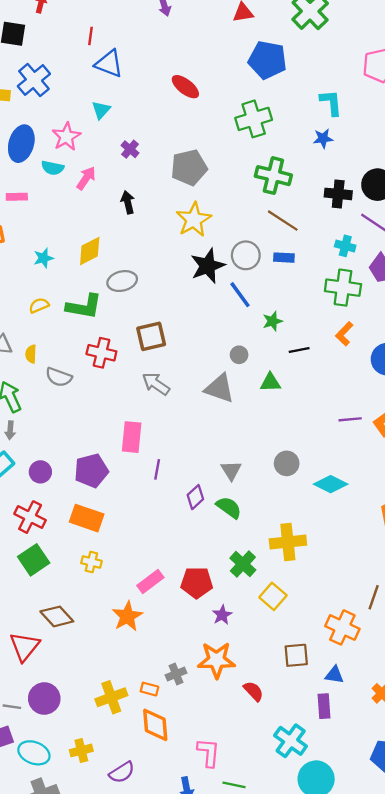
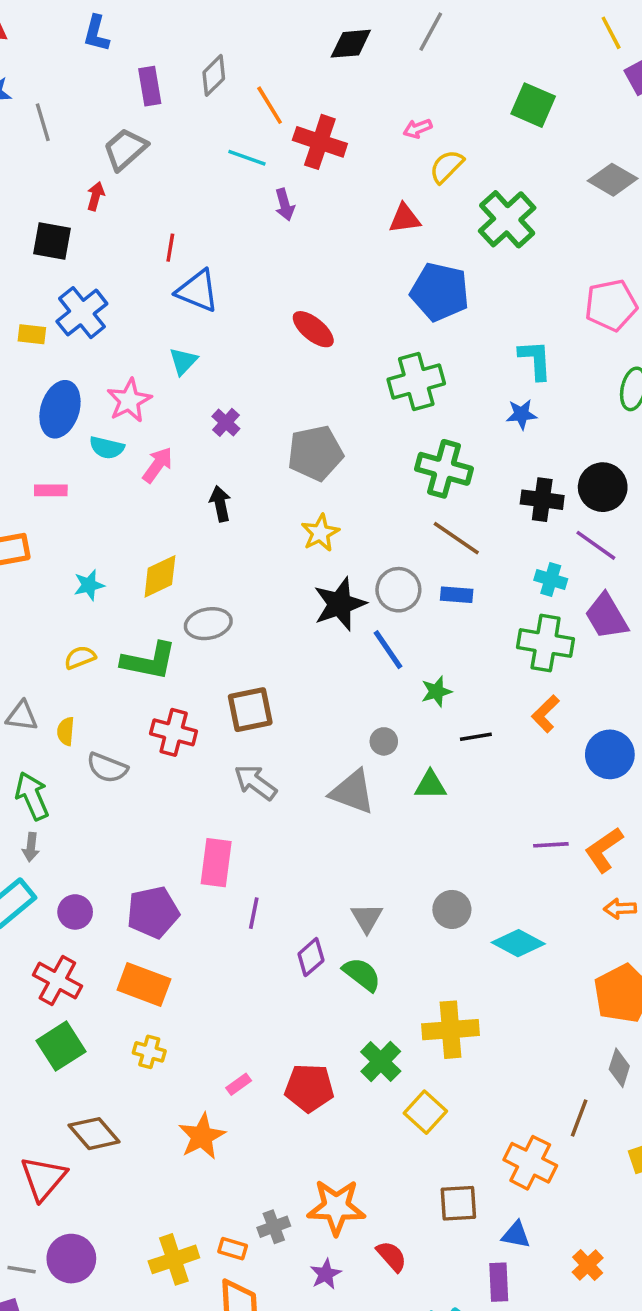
yellow star: (194, 220) -> (320, 533), size x0.7
pink rectangle: (150, 582) -> (239, 1084), size x0.6
purple star: (222, 615) -> (326, 1274), moved

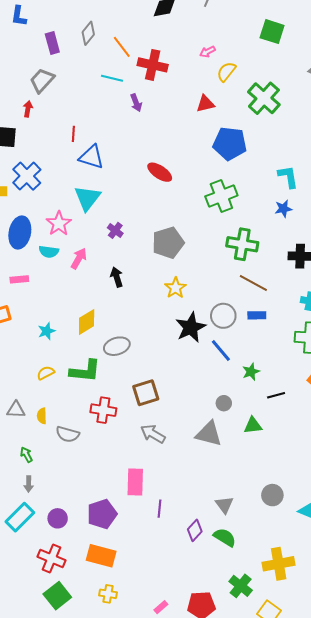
cyan triangle: (183, 361) -> (87, 198), size x1.6
green arrow: (32, 796) -> (26, 455), size x0.6

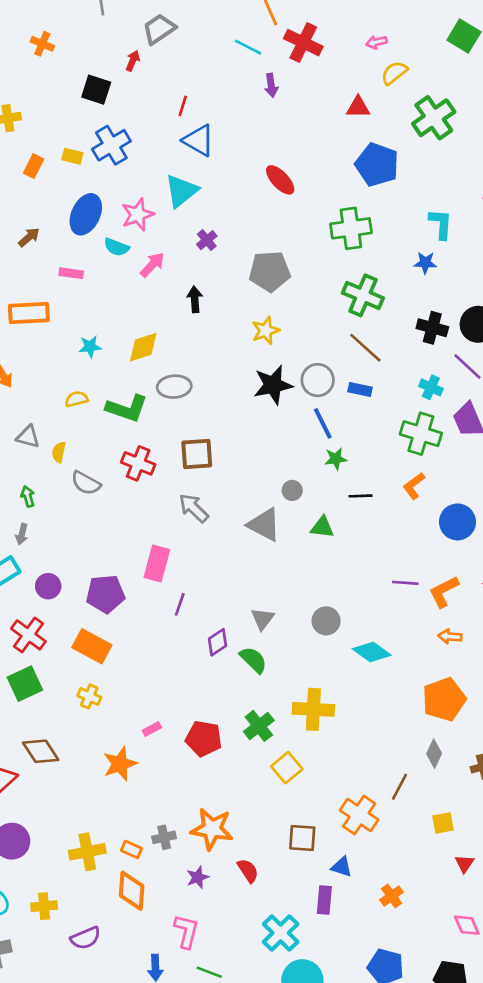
blue line: (221, 351) -> (323, 423), moved

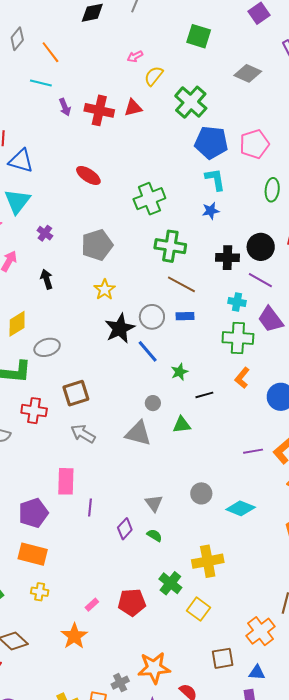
red cross: (303, 43) -> (99, 110), moved
blue pentagon: (377, 165) -> (211, 143), moved
blue line: (323, 423) -> (148, 351), moved
green semicircle: (253, 660) -> (154, 535), size x0.7
orange cross: (359, 815) -> (261, 631), turned 32

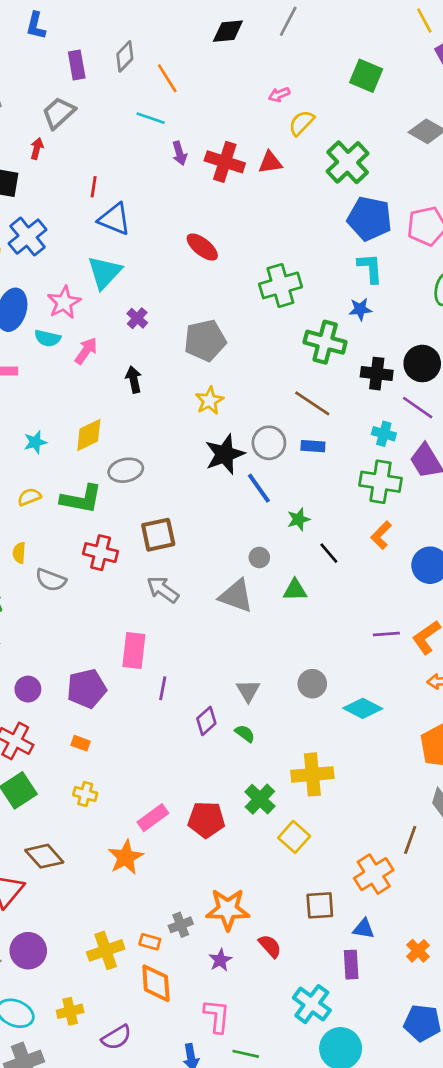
green cross: (170, 246) -> (325, 342), moved
black line: (204, 395) -> (329, 553), turned 60
orange rectangle: (33, 554) -> (81, 743), size x0.5
pink rectangle: (92, 605) -> (153, 818), size x1.6

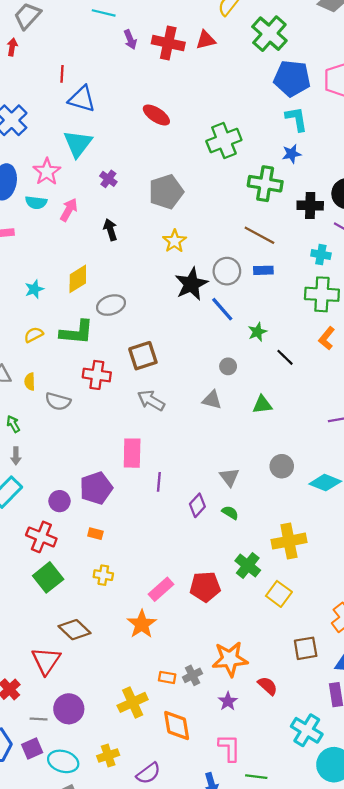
green triangle: (295, 590) -> (262, 405), moved
gray triangle: (236, 596) -> (212, 400), size x0.7
purple circle: (28, 689) -> (59, 501), moved
orange rectangle: (150, 942) -> (167, 677), moved

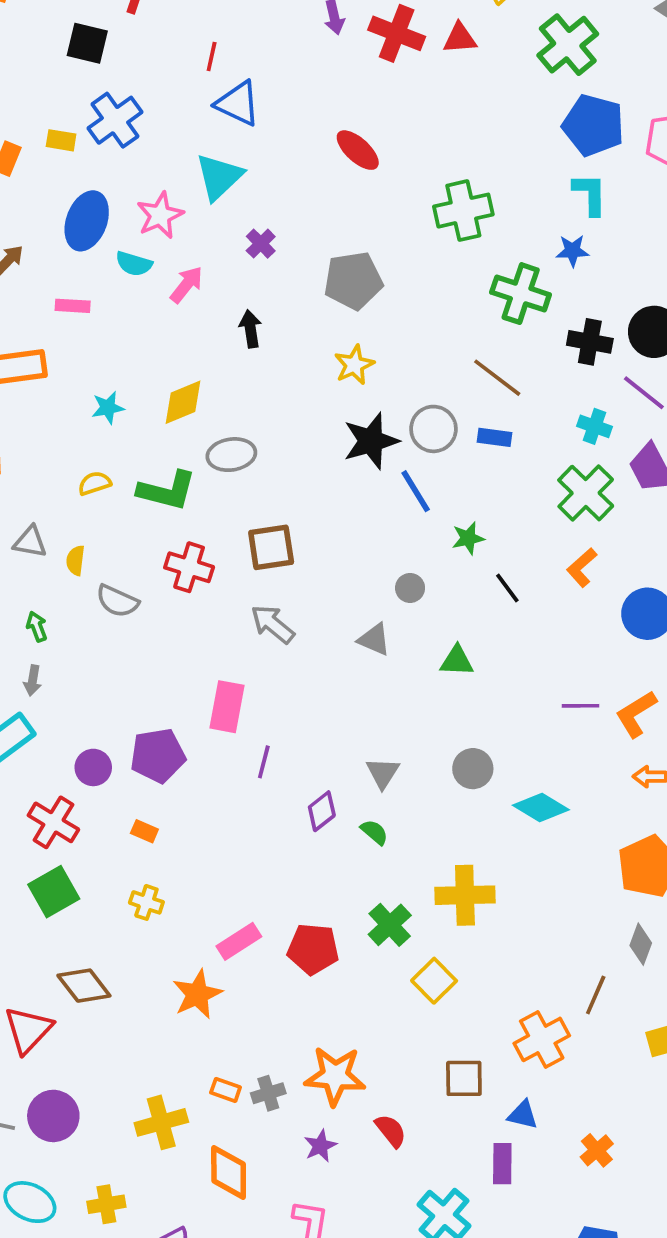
green cross: (322, 294) -> (586, 493), turned 32

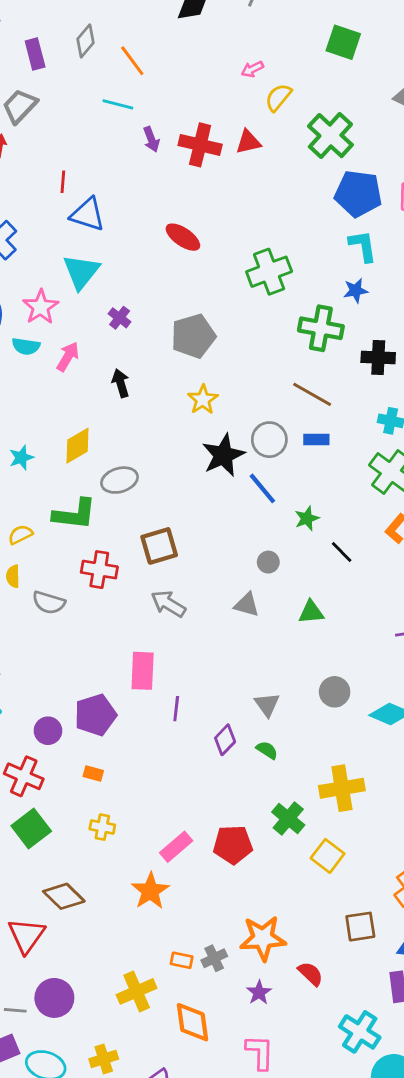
yellow semicircle: (95, 483) -> (20, 535), moved

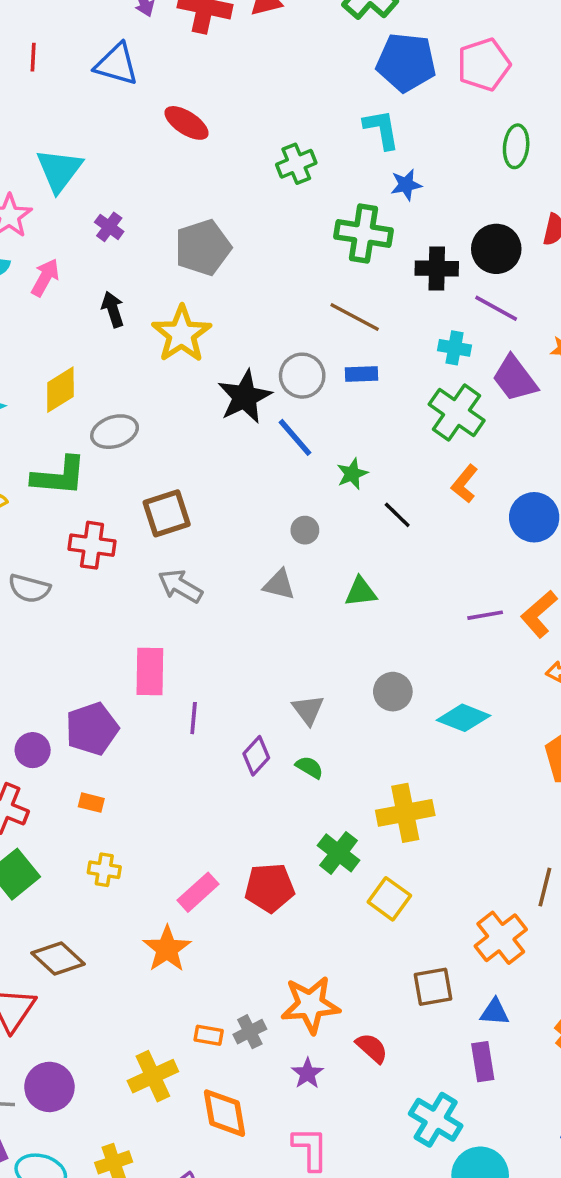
blue triangle: (88, 214) -> (117, 64), moved
cyan L-shape: (363, 246) -> (381, 129), moved
green cross: (269, 272) -> (296, 164), size x0.7
yellow star: (203, 400) -> (182, 334), moved, size x1.5

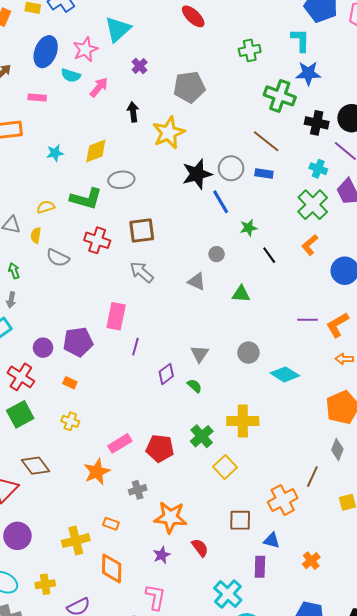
blue star: (406, 185) -> (308, 73), size x1.4
gray cross: (250, 1032) -> (138, 490), moved

